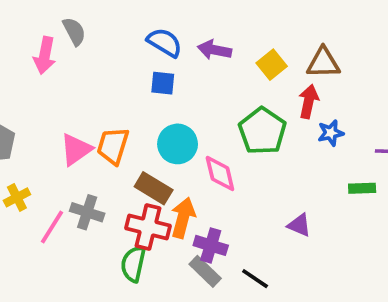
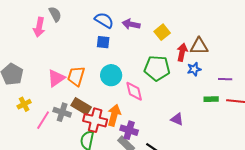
brown triangle: (323, 63) -> (199, 46), moved
green pentagon: (262, 131) -> (157, 68), turned -30
brown rectangle: (154, 188) -> (81, 106), moved

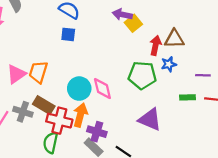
purple arrow: (131, 24) -> (122, 15), moved
green pentagon: (157, 68) -> (142, 75), moved
cyan circle: (111, 75) -> (79, 89), moved
purple triangle: (177, 119) -> (150, 119), size x1.6

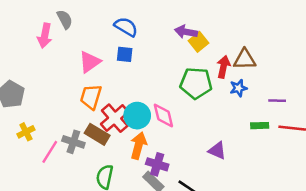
pink triangle: (16, 74) -> (90, 62), moved
green pentagon: (142, 75) -> (196, 83), moved
purple triangle: (150, 119) -> (217, 151), size x0.7
red cross: (59, 121) -> (115, 118), moved, turned 35

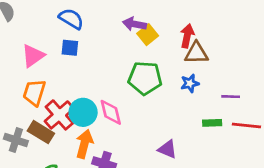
red arrow: (223, 67) -> (187, 36), moved

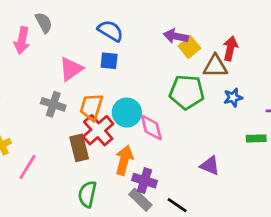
brown triangle: (196, 53) -> (215, 66), moved
orange trapezoid: (34, 93) -> (91, 107), moved
cyan circle: (83, 112) -> (127, 113), moved
brown rectangle: (41, 132) -> (79, 148), turned 45
gray cross: (16, 140) -> (53, 104), moved

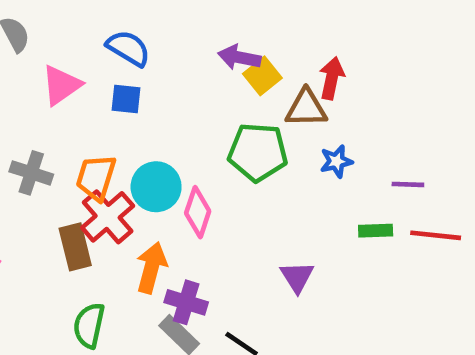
pink triangle: (71, 69) -> (61, 85), moved
pink diamond: (151, 127) -> (198, 212), turned 32
purple triangle: (210, 166) -> (297, 277), turned 35

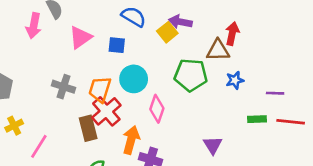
blue semicircle: (128, 48) -> (134, 17), moved
yellow square: (262, 76) -> (167, 32), moved
cyan circle: (156, 187) -> (134, 79), moved

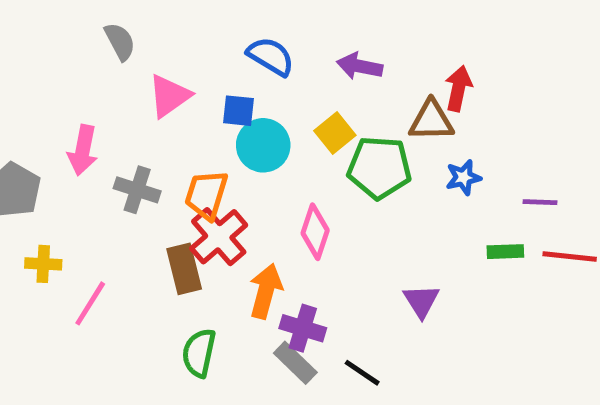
pink arrow: (34, 26) -> (83, 150), moved
yellow square: (167, 32) -> (335, 133), moved
cyan circle: (134, 79) -> (263, 145), moved
yellow cross: (14, 126) -> (43, 264), turned 30

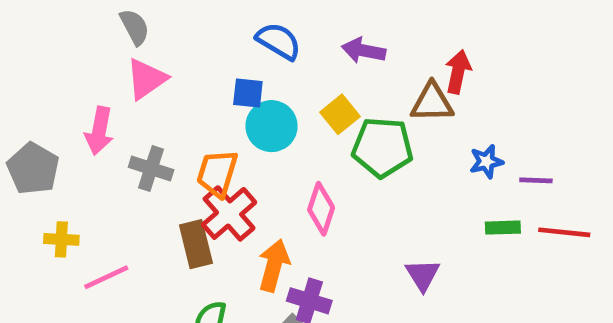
pink triangle: (169, 96) -> (146, 79), moved
blue star: (463, 177) -> (486, 162), moved
pink line: (90, 303) -> (106, 277), turned 33

